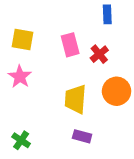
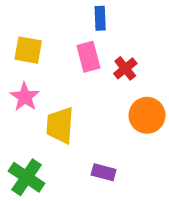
blue rectangle: (107, 14) -> (100, 18), moved
yellow trapezoid: (75, 99) -> (60, 125), moved
green cross: (21, 140) -> (27, 177), size x1.5

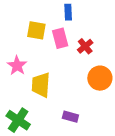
yellow square: (28, 50) -> (36, 30), moved

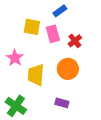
blue rectangle: (68, 12) -> (60, 11), turned 56
orange circle: (100, 78) -> (68, 69), moved

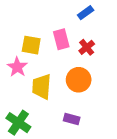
blue rectangle: (60, 11) -> (86, 13), moved
yellow square: (32, 27) -> (31, 45), moved

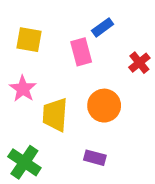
blue rectangle: (86, 13) -> (103, 27), moved
yellow square: (31, 45) -> (29, 40), moved
red cross: (87, 47) -> (139, 63), moved

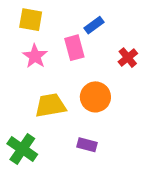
yellow square: (29, 40) -> (31, 20), moved
pink star: (23, 89) -> (35, 56), moved
yellow trapezoid: (55, 115) -> (50, 105), turned 76

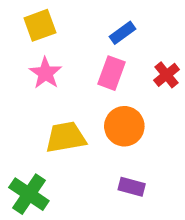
yellow square: (31, 20) -> (40, 25), turned -30
pink rectangle: (74, 48) -> (111, 73), moved, turned 35
purple rectangle: (87, 145) -> (132, 187), moved

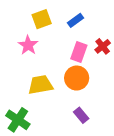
yellow square: (40, 25) -> (42, 19), moved
pink rectangle: (111, 73) -> (79, 52), moved
purple rectangle: (132, 187) -> (81, 115), turned 35

